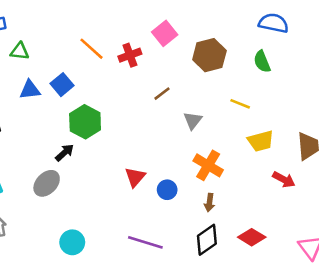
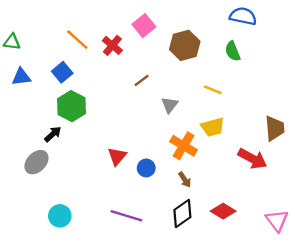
red cross: (130, 55) -> (112, 45), turned -30
blue square: (62, 85) -> (62, 72), moved
yellow trapezoid: (261, 141) -> (213, 127), moved
red arrow: (284, 179) -> (252, 159), size x1.4
brown arrow: (209, 203) -> (185, 180), turned -42

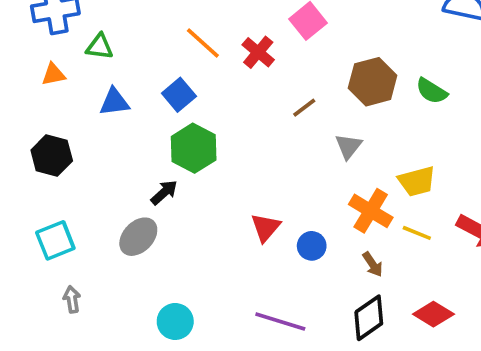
brown hexagon: (185, 45) -> (373, 82), moved
green semicircle: (233, 51) -> (432, 91), moved, turned -36
yellow line: (213, 90) -> (417, 233), moved

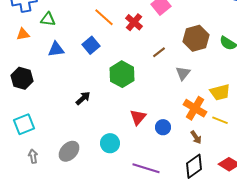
green hexagon: (194, 148) -> (122, 74), moved
gray ellipse: (138, 237) -> (69, 151), moved
cyan circle: (175, 321) -> (110, 143), moved

